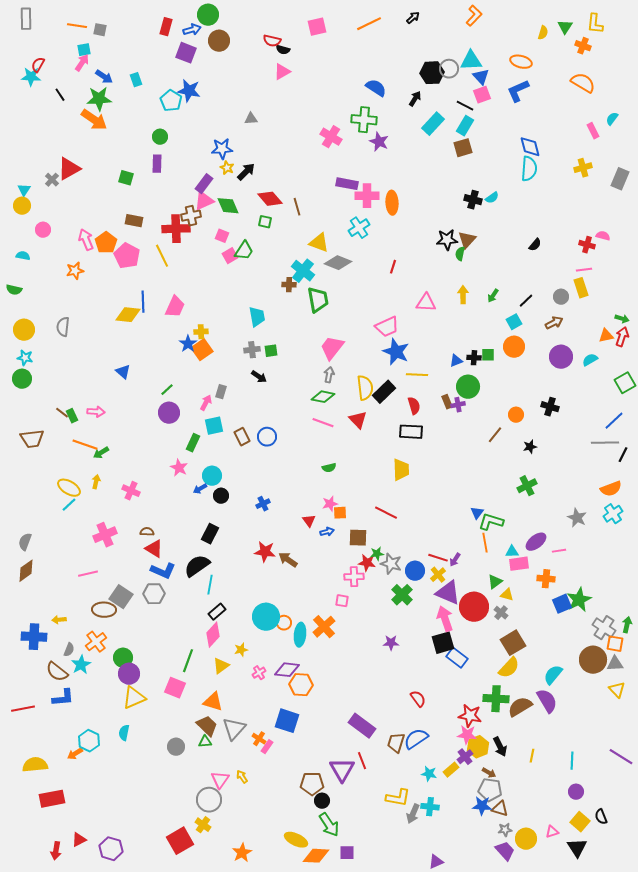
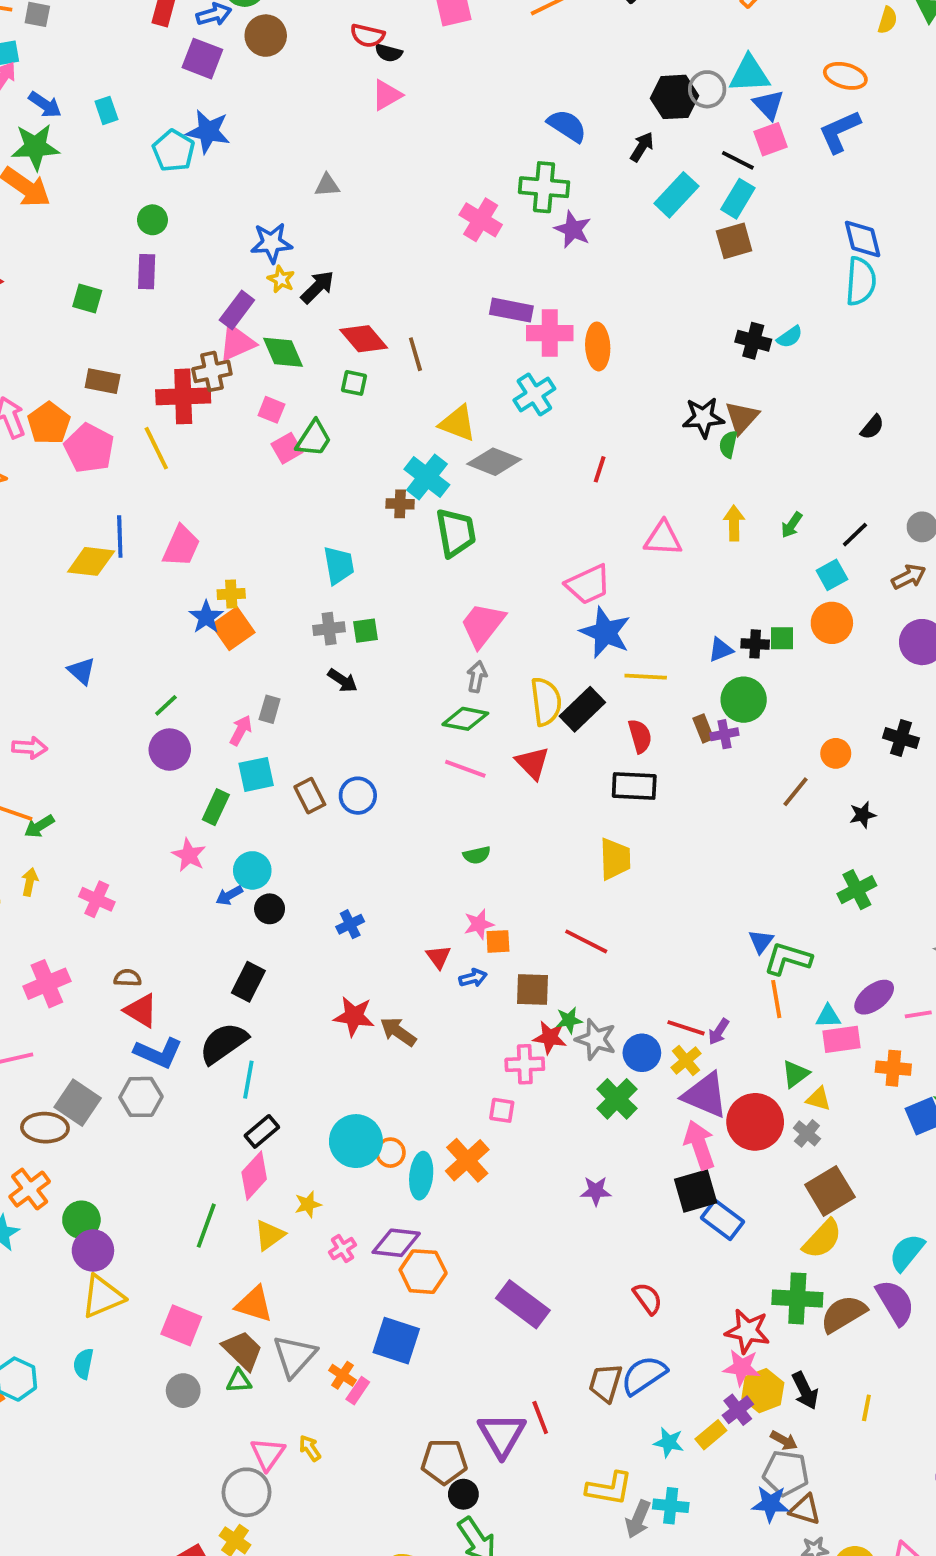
pink square: (175, 688) -> (181, 1325), moved
purple rectangle: (362, 726) -> (523, 1304), moved

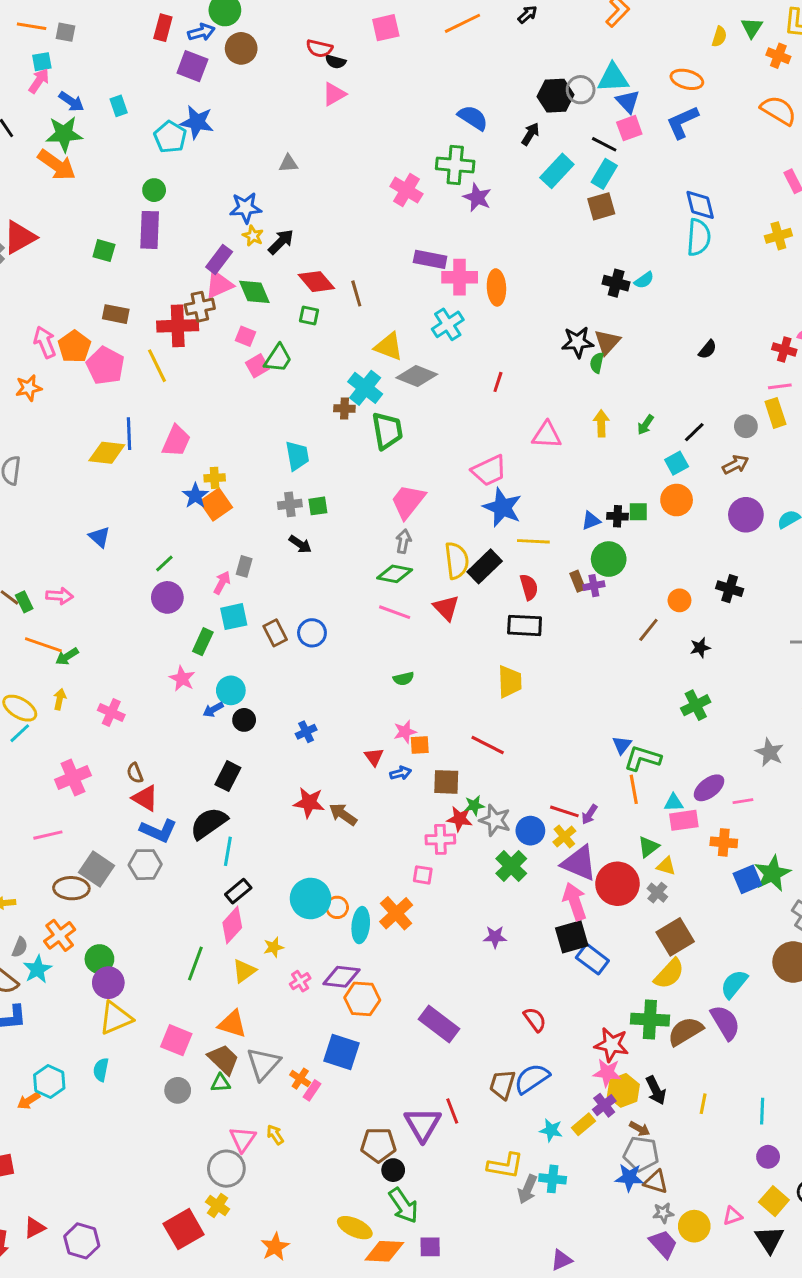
purple rectangle: (147, 272) -> (150, 230), size x1.4
brown semicircle: (128, 978) -> (135, 773), turned -114

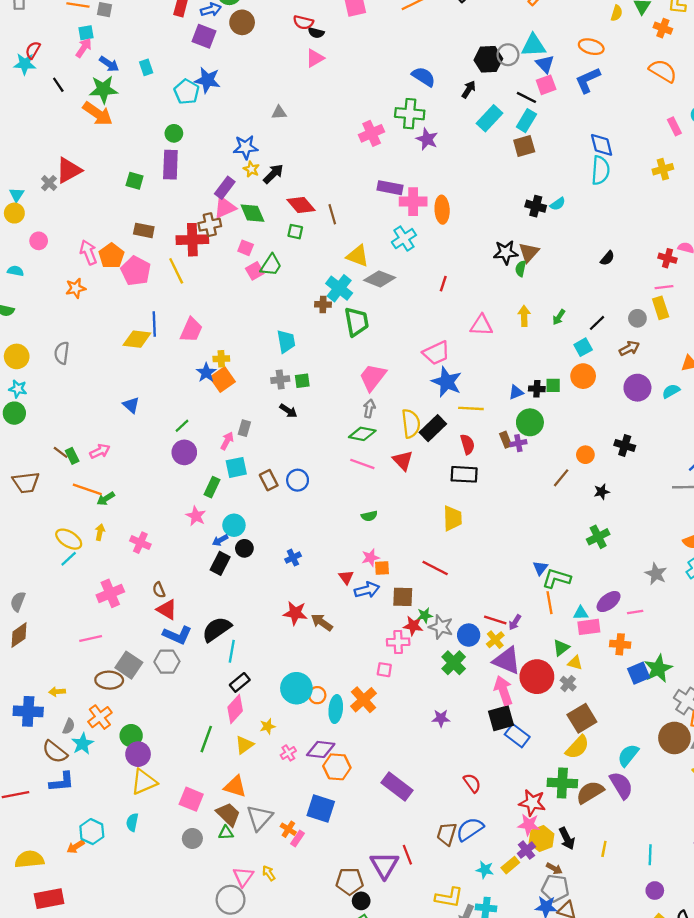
pink cross: (406, 190) -> (372, 133), turned 35
pink arrow: (60, 596) -> (100, 451), turned -30
blue arrow: (401, 773) -> (367, 590), size x1.5
black rectangle: (228, 776) -> (220, 563), moved

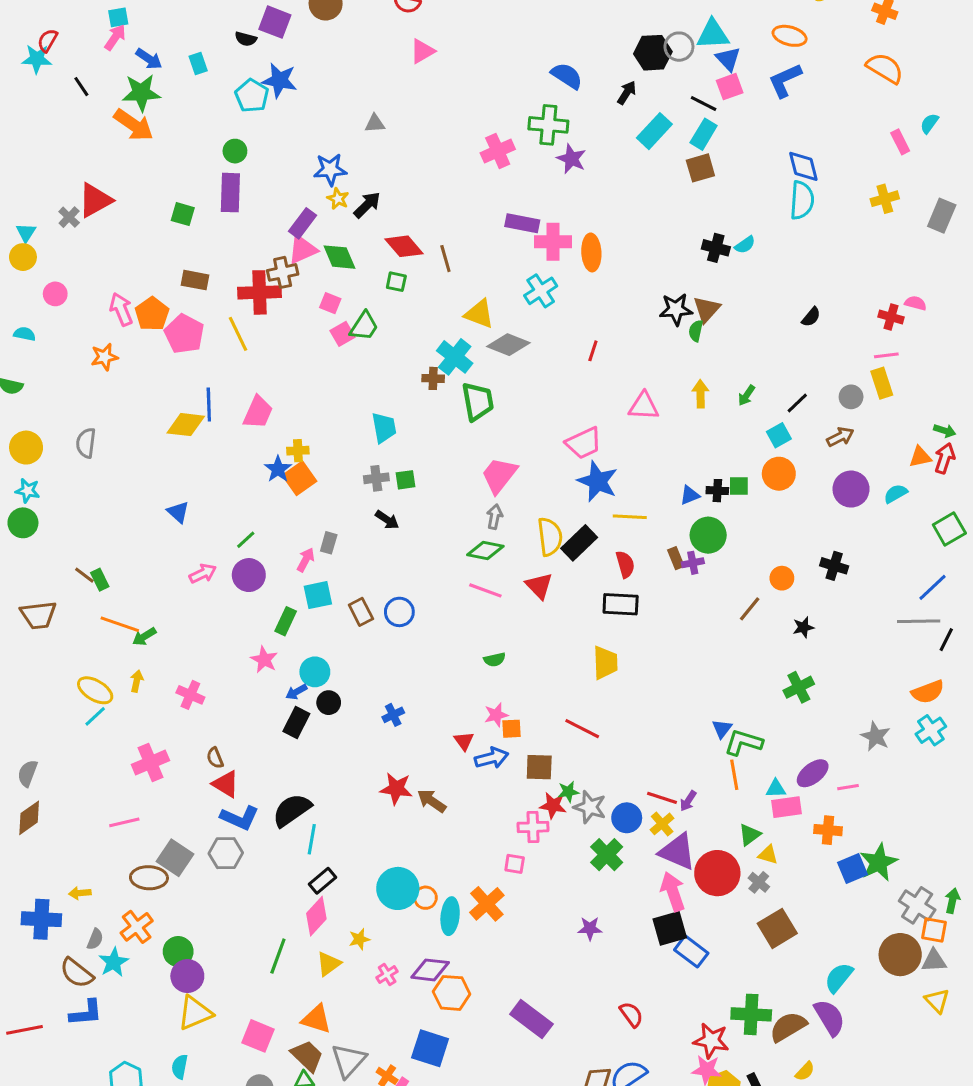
black semicircle: (316, 33) -> (246, 39), moved
pink arrow: (100, 451) -> (203, 574), moved
yellow semicircle: (577, 747) -> (805, 1071), moved, size x0.6

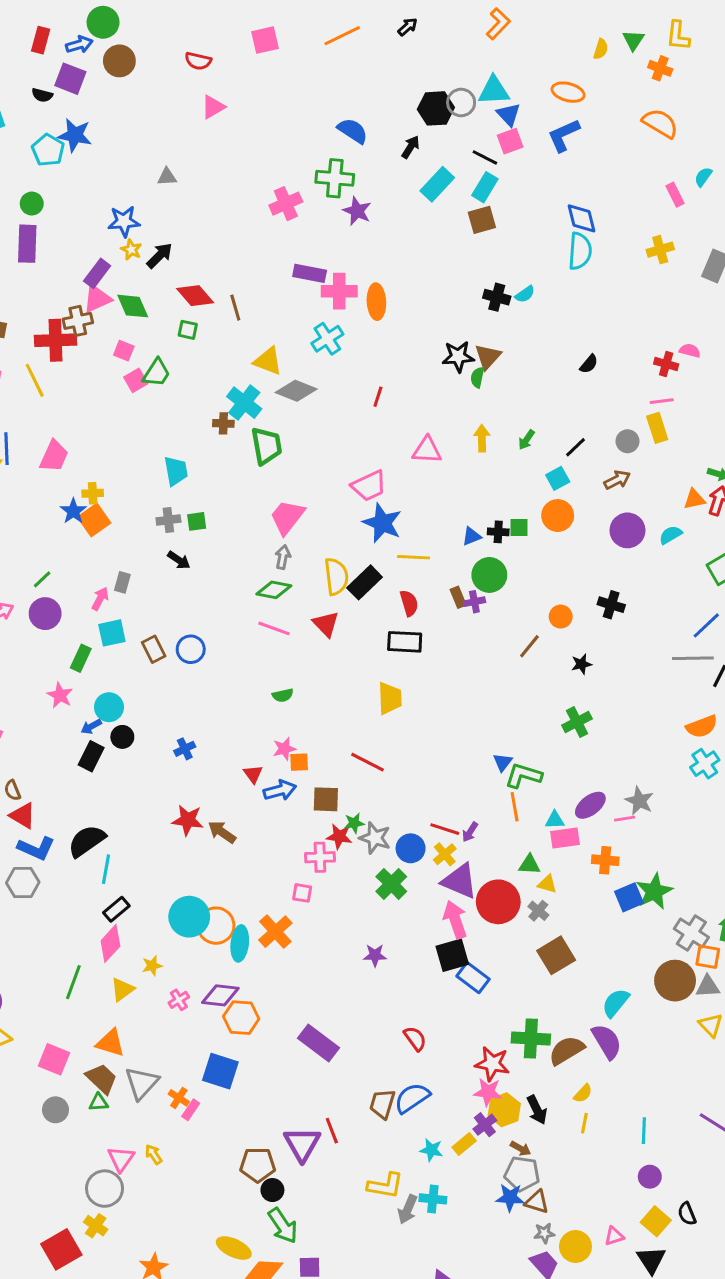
gray star: (876, 736) -> (639, 801), moved
green triangle: (750, 835) -> (529, 865), turned 40
orange circle: (425, 898) -> (216, 926), size x1.6

